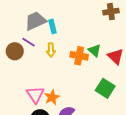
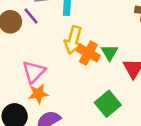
yellow arrow: (51, 50) -> (73, 40), moved, size x1.5
pink triangle: (35, 95) -> (34, 72), moved

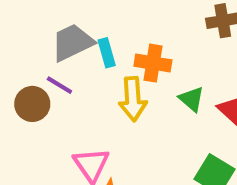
orange cross: (88, 53) -> (153, 63), moved

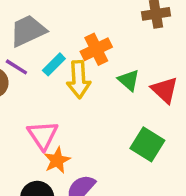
cyan rectangle: (107, 53) -> (54, 64), moved, turned 60
orange cross: (153, 63) -> (96, 49), turned -36

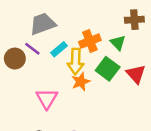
green triangle: (129, 80) -> (118, 43), moved
green square: (147, 144) -> (108, 69), moved
orange star: (57, 160) -> (81, 82), moved

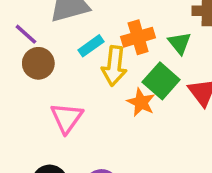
purple line: (32, 49) -> (26, 34), moved
brown circle: (15, 59) -> (38, 63), moved
orange star: (81, 82) -> (141, 102), moved, turned -30

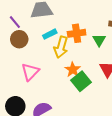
green square: (161, 81) -> (81, 81), moved

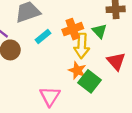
yellow arrow: (61, 47) -> (82, 46), moved
pink triangle: (30, 72) -> (50, 96), moved

